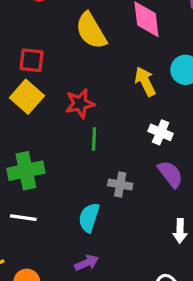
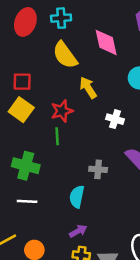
yellow arrow: (145, 82) -> (88, 88), moved
white cross: (161, 132) -> (115, 119), moved
green line: (94, 139) -> (57, 136), moved
green cross: (26, 171) -> (26, 166), turned 32

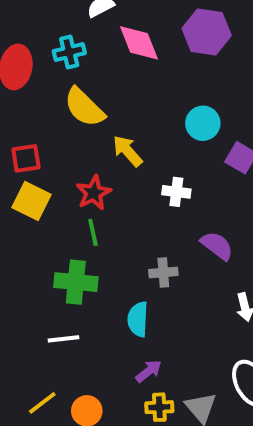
pink diamond: (106, 42) -> (139, 43), moved
green cross: (26, 166) -> (76, 282), moved

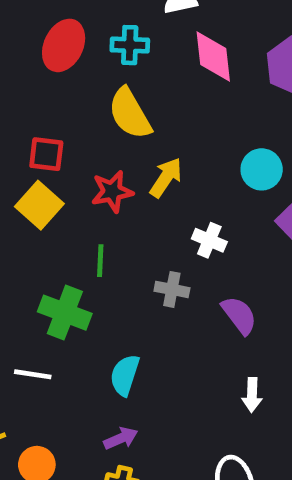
yellow arrow: (128, 151) -> (166, 178), turned 60
red star: (94, 193) -> (112, 191), moved
gray cross: (163, 273) -> (172, 289), moved

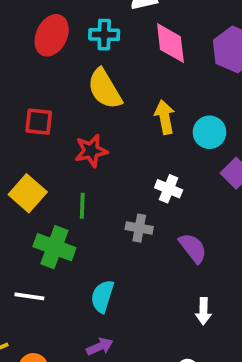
yellow arrow: (166, 178) -> (165, 117), moved, turned -44
yellow square: (39, 205) -> (28, 193), moved

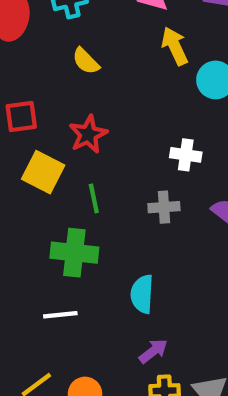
yellow semicircle: (105, 89) -> (86, 61), size x0.6
yellow arrow: (165, 117) -> (175, 46), moved
yellow square: (28, 193) -> (43, 172), moved

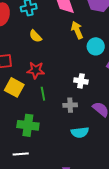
red star: (88, 134) -> (36, 70), turned 30
green line: (94, 198) -> (43, 94), moved
cyan semicircle: (142, 294) -> (80, 132), moved, turned -102

